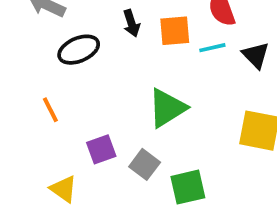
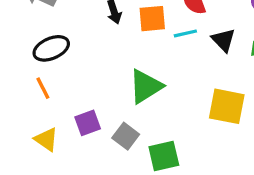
black ellipse: (79, 50) -> (51, 48), moved
yellow triangle: (64, 189) -> (46, 139), moved

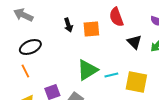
cyan line: (185, 33) -> (111, 75), moved

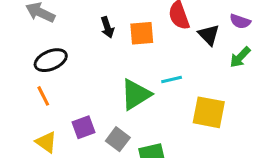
black triangle: (134, 42) -> (209, 35), moved
cyan line: (111, 75) -> (172, 80), moved

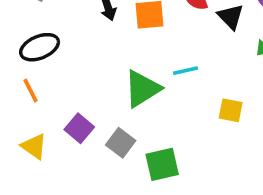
yellow square: (209, 112) -> (231, 110), size x0.6
purple square: (84, 127) -> (79, 128), turned -30

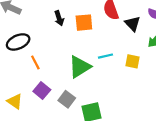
orange line: (31, 90) -> (35, 62), moved
yellow square: (231, 110) -> (133, 61), moved

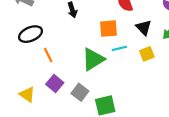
orange square: (84, 23) -> (108, 29), moved
black triangle: (133, 24) -> (144, 27), moved
yellow square: (133, 61) -> (147, 54), turned -32

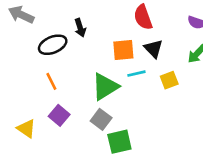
black triangle: (144, 27) -> (153, 49), moved
black ellipse: (30, 34) -> (53, 45), moved
gray square: (80, 92) -> (101, 119), moved

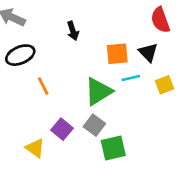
red semicircle: (143, 17) -> (160, 20), moved
black ellipse: (53, 45) -> (20, 55), moved
purple square: (59, 115) -> (62, 129), moved
yellow triangle: (26, 129) -> (35, 148), moved

